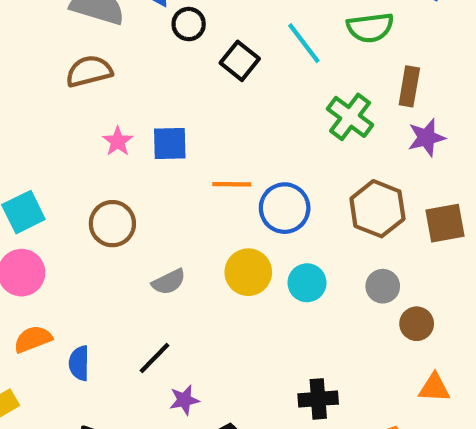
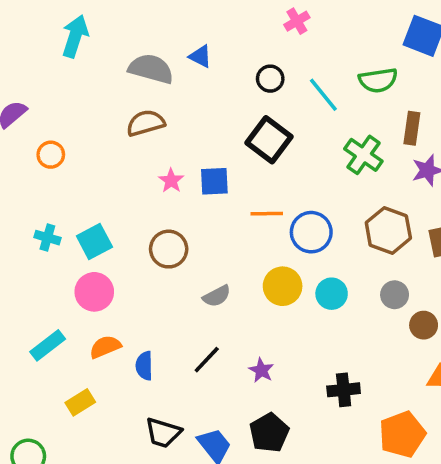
black circle: (189, 24) -> (270, 79), moved
black square: (240, 61) -> (269, 140), moved, size x1.4
purple star: (184, 400) -> (261, 370), moved, turned -30

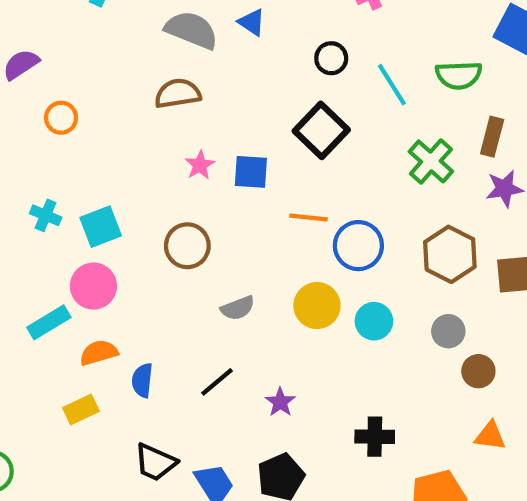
cyan rectangle: (48, 345) -> (49, 322), moved
yellow rectangle: (80, 402) -> (81, 409), moved

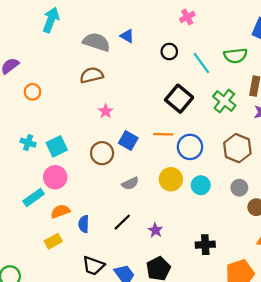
black square: (321, 130) -> (179, 99), moved
blue square: (251, 172) -> (128, 140), moved, turned 30

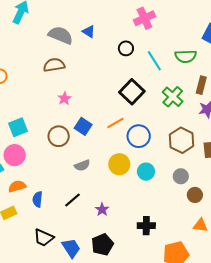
pink cross: (187, 17) -> (144, 18), size x1.5
orange line: (163, 134) -> (115, 123), turned -36

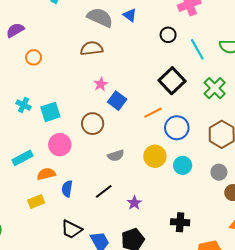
blue square: (83, 126) -> (117, 101), moved
pink circle: (15, 155) -> (60, 145), moved

